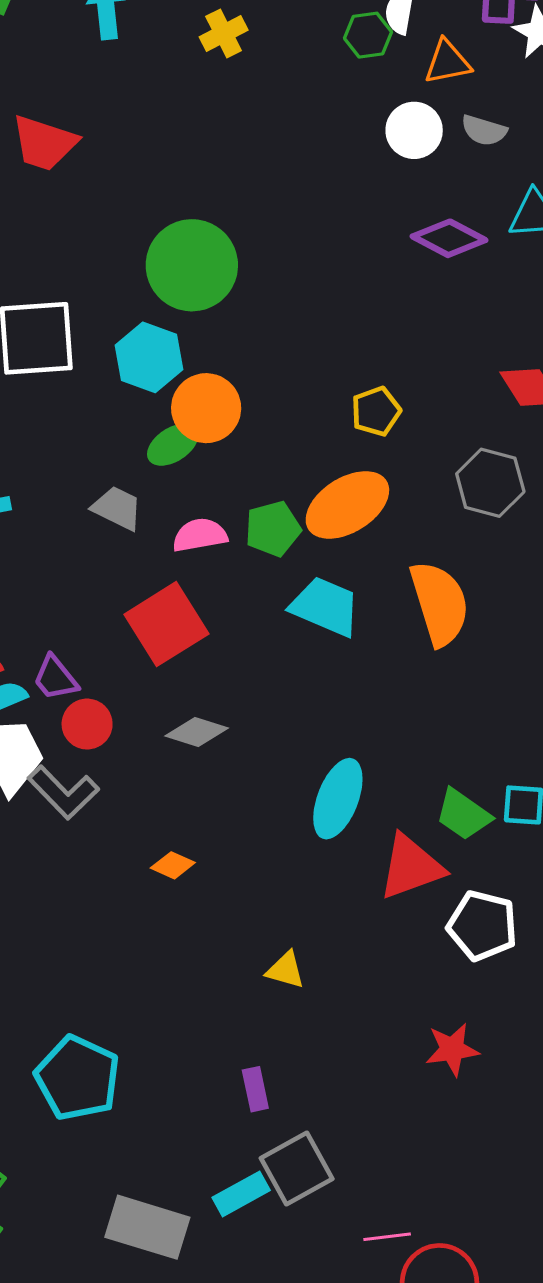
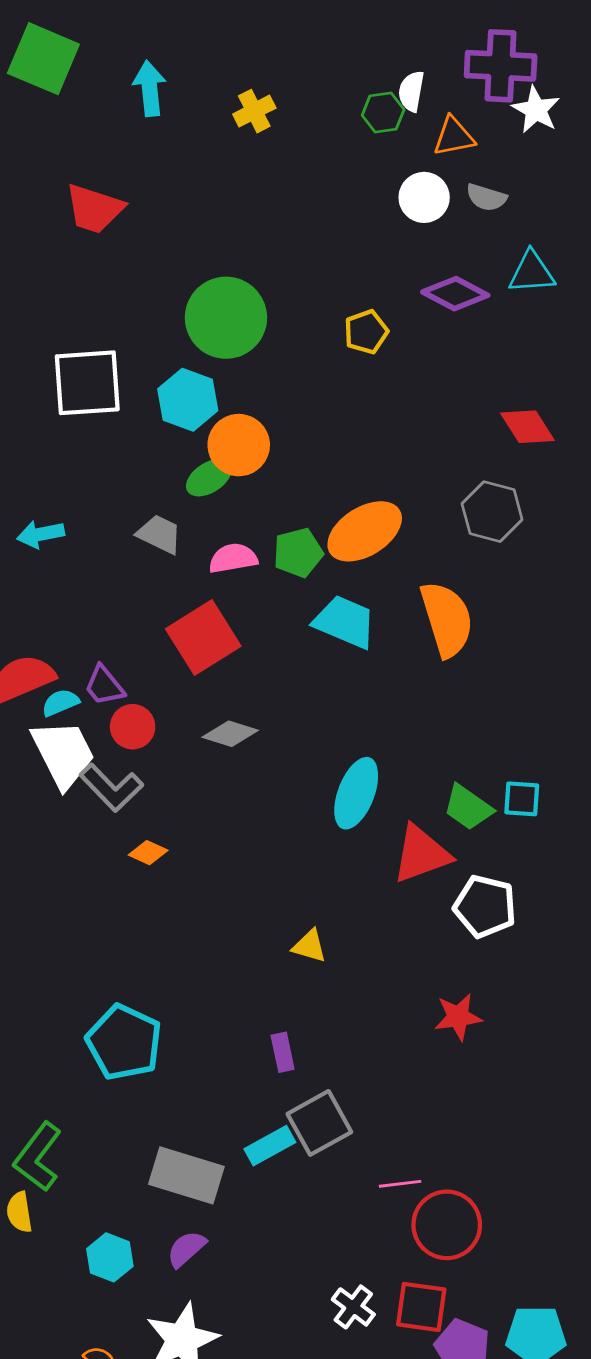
yellow pentagon: (376, 411) -> (366, 332), moved
orange diamond: (173, 865) -> (148, 853), moved

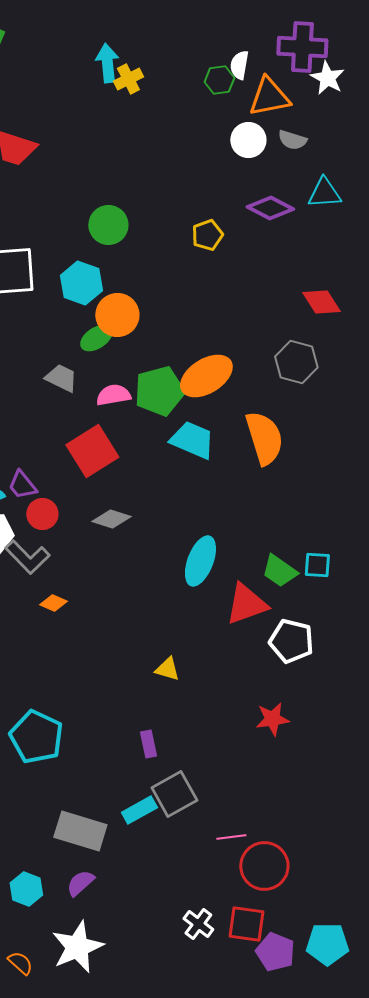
cyan arrow: (150, 88) -> (107, 63), moved
orange triangle: (454, 137) -> (269, 97), size x1.4
green circle: (226, 318) -> (108, 225), size x0.7
green pentagon: (298, 553) -> (159, 391), size x1.4

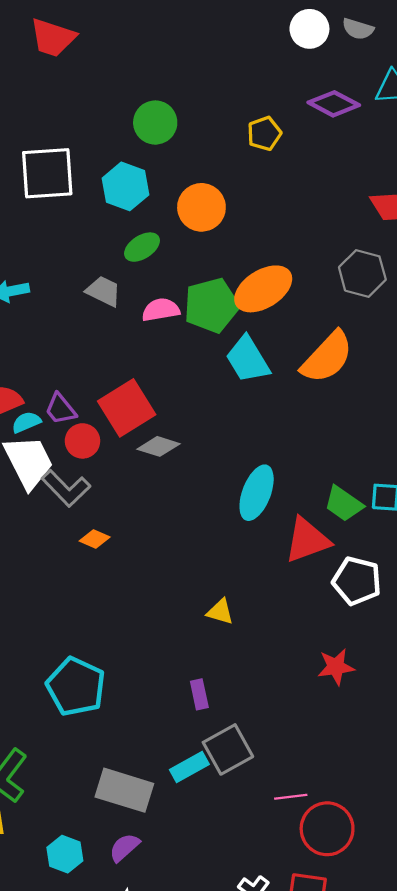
orange circle: (117, 315) -> (201, 207), moved
orange semicircle: (264, 438) -> (327, 357), turned 60
cyan trapezoid: (192, 440) -> (248, 359), turned -144
red square: (92, 451) -> (127, 408), moved

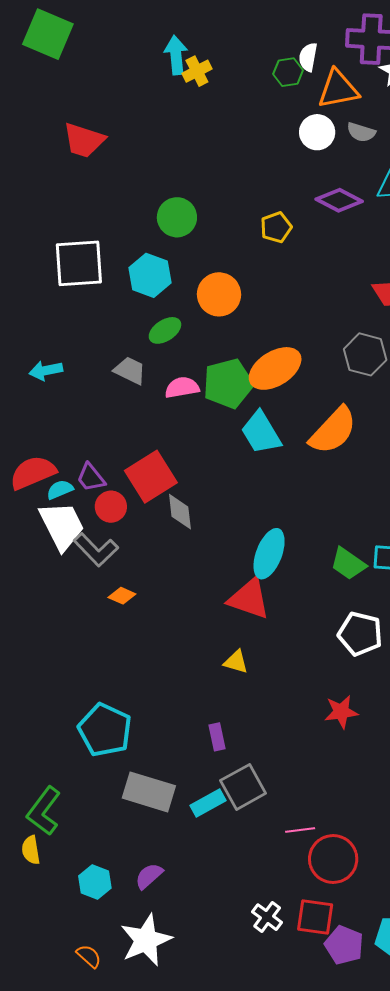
gray diamond: (159, 446) -> (180, 512), turned 66
red triangle: (307, 540) -> (249, 599), moved, turned 39
gray rectangle: (124, 790) -> (149, 792), moved

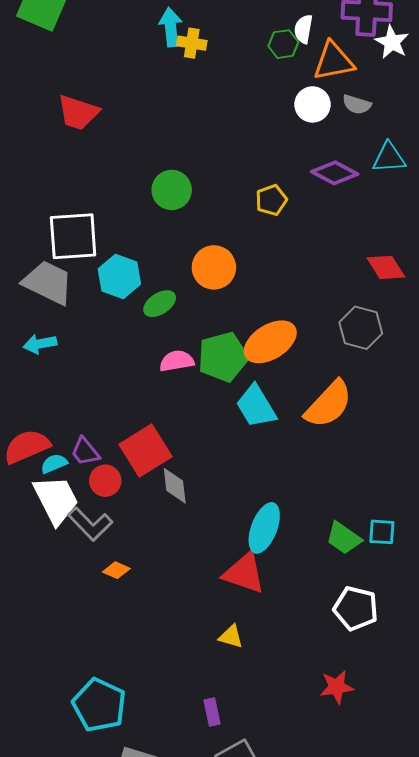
yellow cross: (197, 71) -> (192, 43), turned 36
cyan hexagon: (150, 275) -> (119, 276), moved
gray trapezoid: (130, 370) -> (48, 283), moved, size x1.6

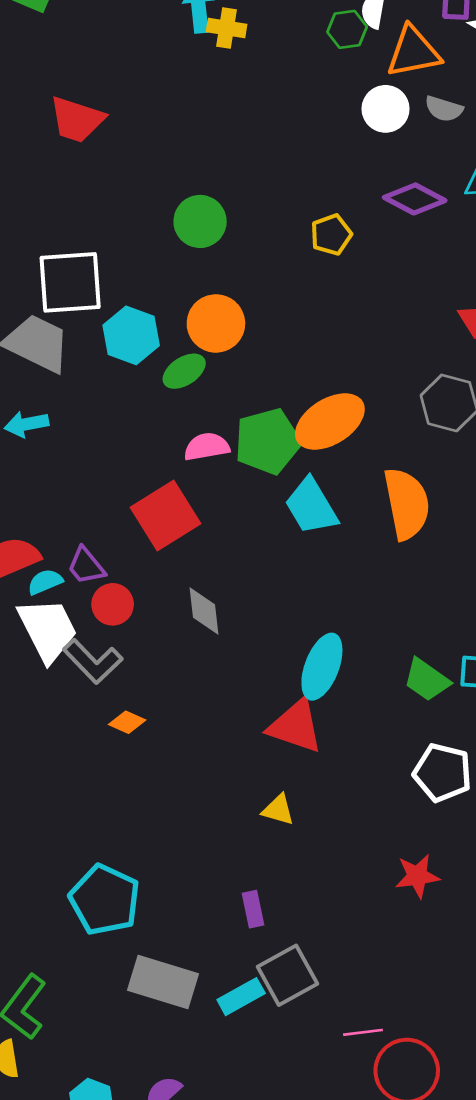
orange circle: (214, 267) -> (216, 323), moved
orange semicircle: (329, 404) -> (407, 504), turned -54
red square: (146, 450) -> (166, 516), moved

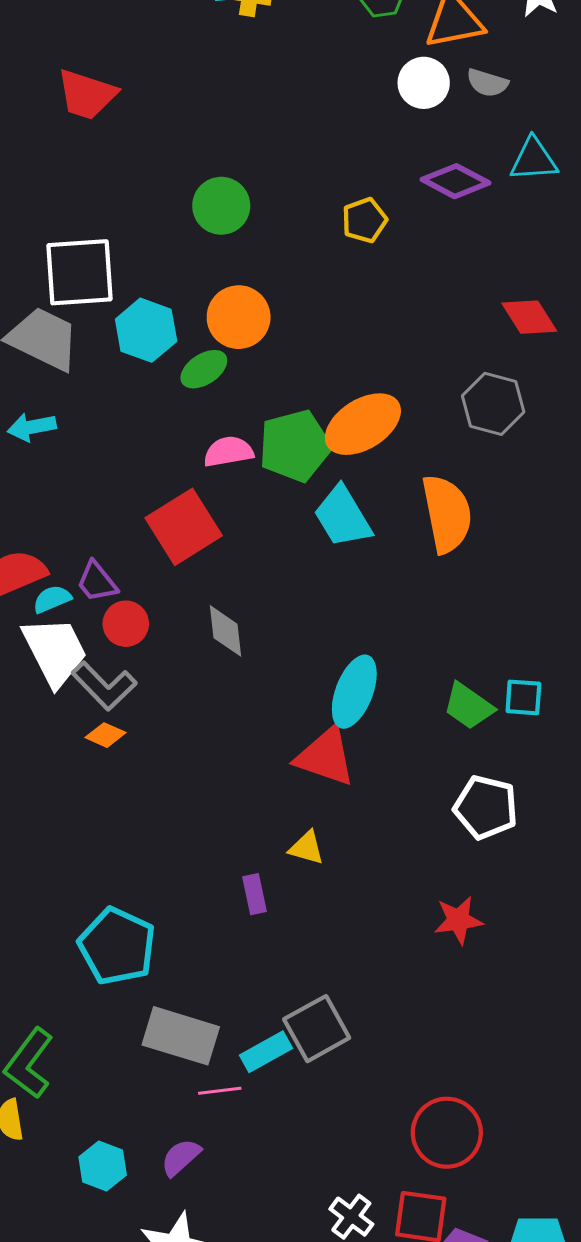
orange diamond: (127, 722) -> (106, 735), moved
purple rectangle: (253, 909) -> (254, 894), moved
pink line: (363, 1032) -> (220, 1091), moved

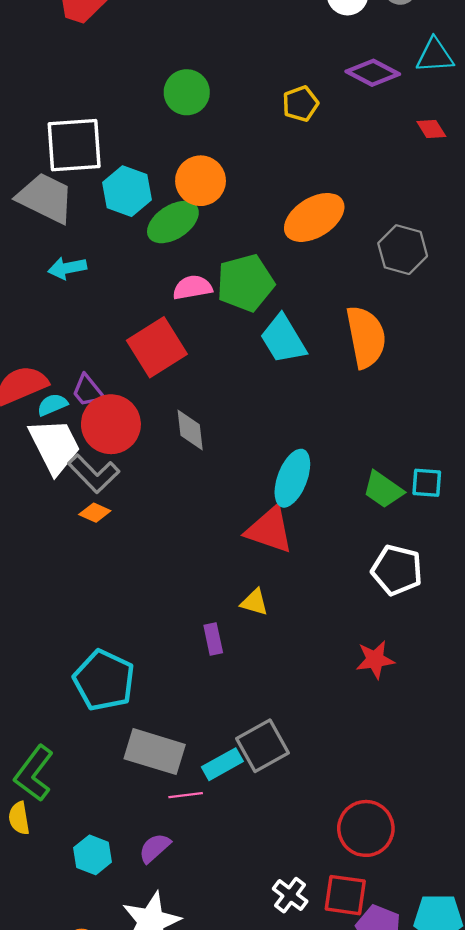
red diamond: (529, 317) -> (431, 129), moved, size x0.7
green ellipse: (204, 369) -> (173, 222), size x1.4
orange ellipse: (363, 424) -> (314, 217), moved
cyan arrow: (32, 427) -> (67, 268), moved
red circle: (126, 624) -> (111, 424), size x1.6

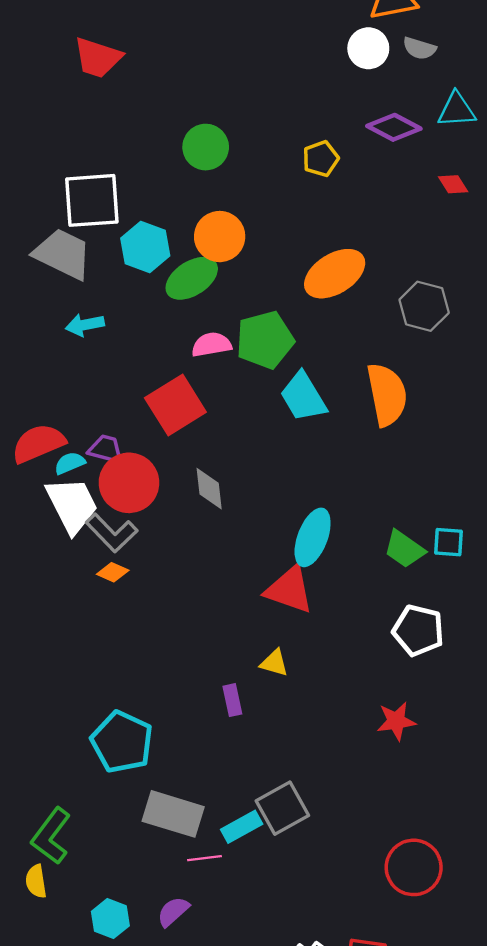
purple trapezoid: (88, 391) -> (106, 449), turned 144
red circle: (366, 828) -> (414, 867), moved

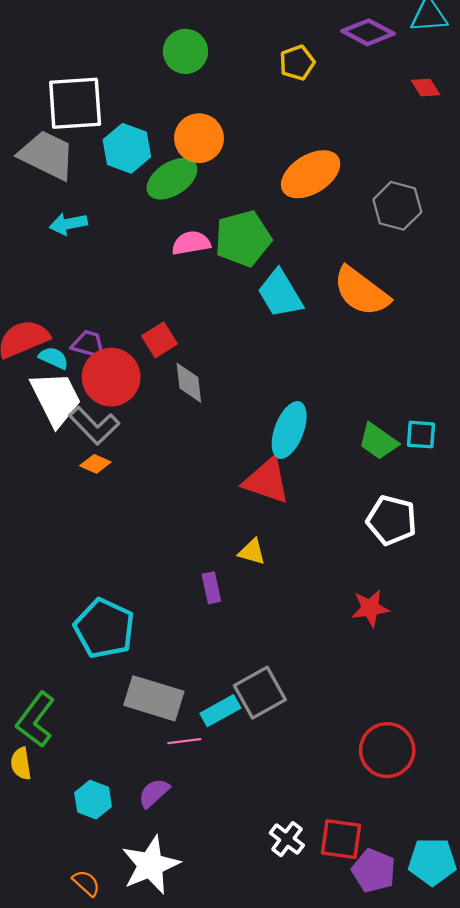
orange semicircle: (387, 395) -> (361, 291), turned 138
red square: (175, 405) -> (160, 340), moved, size x0.6
cyan semicircle: (70, 463) -> (54, 358), turned 48

